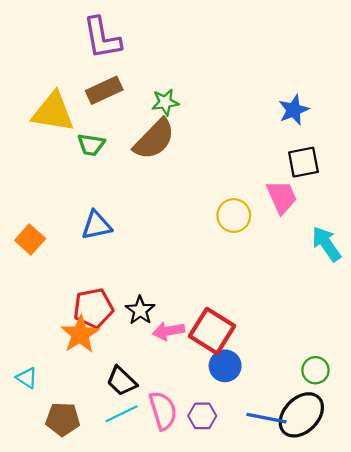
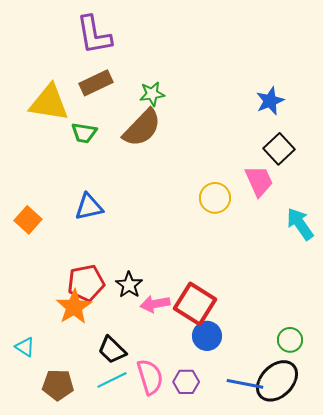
black square: (303, 162) -> (279, 149), turned -32

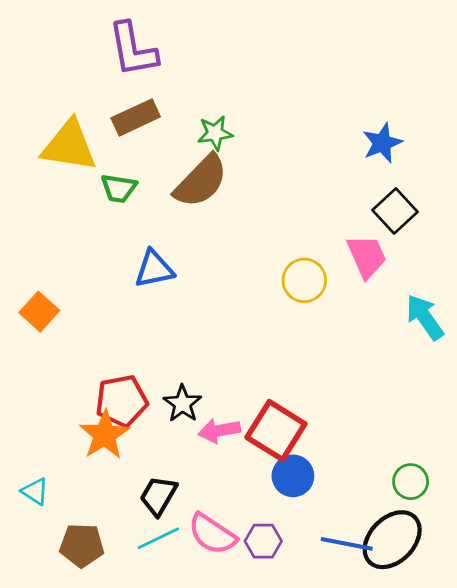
blue triangle: (89, 207) -> (154, 269), moved
black trapezoid: (112, 350) -> (158, 496), turned 76
pink semicircle: (150, 377) -> (212, 534), turned 141

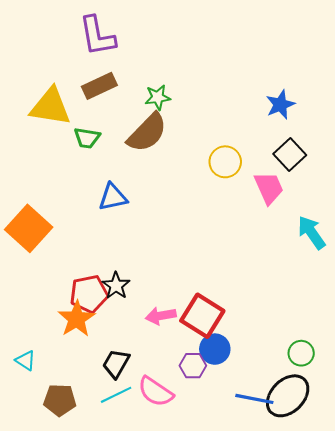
yellow circle: (304, 280) -> (225, 162), moved
orange square: (39, 312) -> (29, 228), size x1.6
black star: (182, 404) -> (116, 286), moved
purple hexagon: (263, 541) -> (193, 366), moved

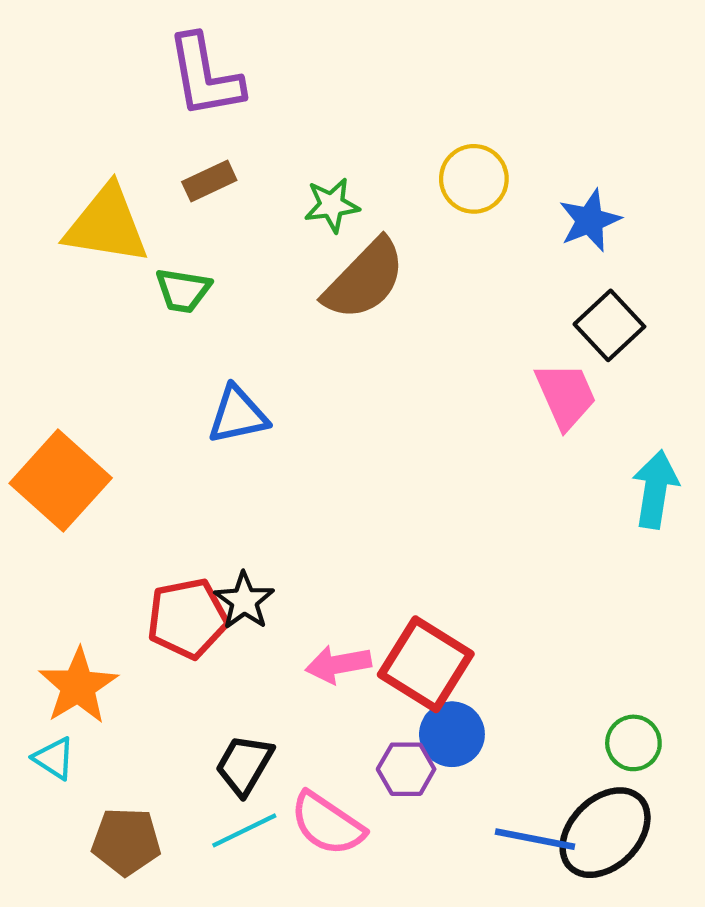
brown rectangle: (99, 86) -> (209, 181), size x0.7
brown semicircle: (147, 133) -> (365, 279), moved
yellow circle: (225, 162) -> (474, 179), moved
cyan arrow: (312, 233) -> (655, 489), turned 44
orange star: (76, 319) -> (78, 686), moved

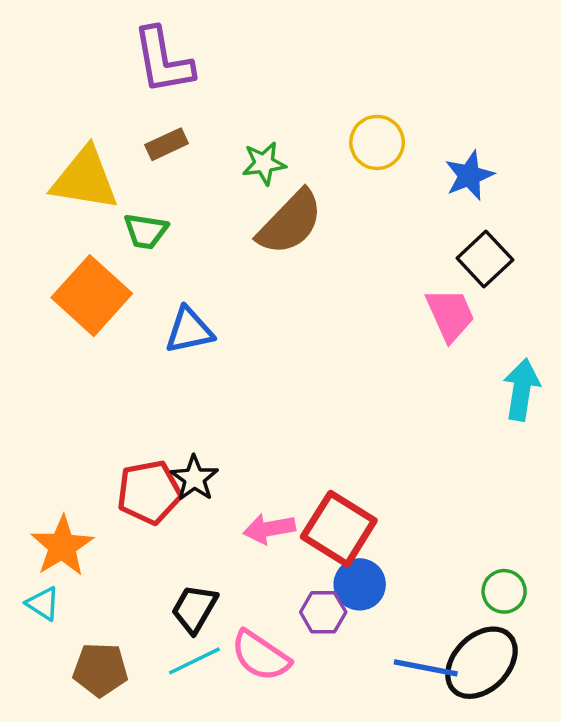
orange square: (61, 481) -> (92, 296), moved

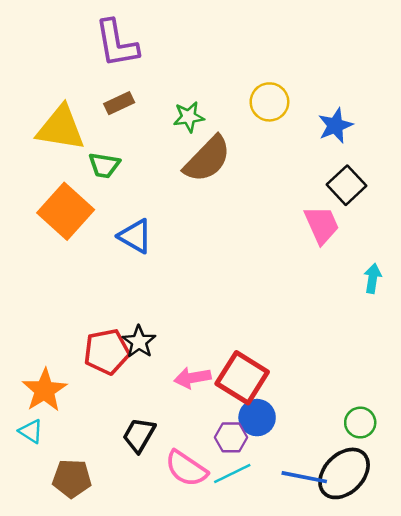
blue triangle: (189, 330) -> (135, 236), turned 42
cyan arrow: (521, 390) -> (373, 278), size x0.7
cyan line: (194, 661) -> (232, 473), moved

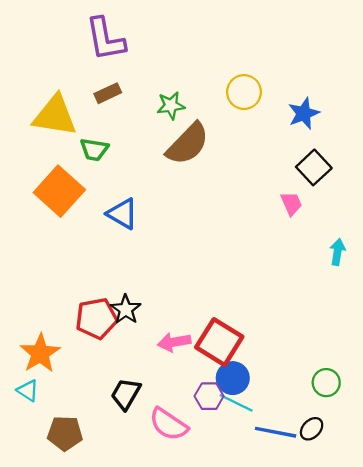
pink trapezoid: (322, 225) -> (291, 204), size x0.7
cyan line: (232, 473) -> (236, 403), moved, turned 52
black ellipse: (344, 473) -> (312, 429), size x0.5

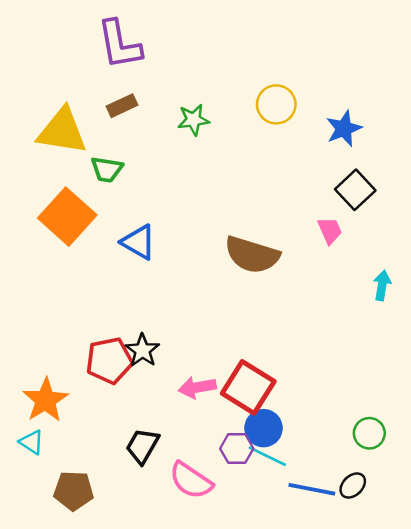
brown semicircle: (188, 144) -> (252, 255), moved, turned 63

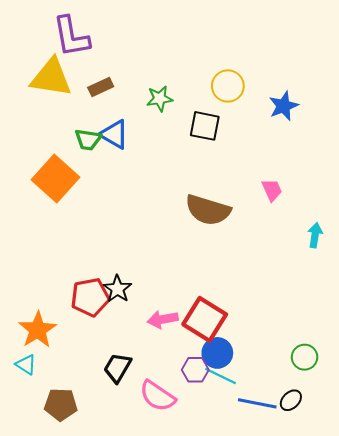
purple L-shape: (119, 44) -> (71, 37), moved
yellow triangle: (62, 131) -> (51, 78), moved
black square: (355, 190) -> (205, 126), moved, turned -36
blue triangle: (139, 242) -> (114, 134), moved

